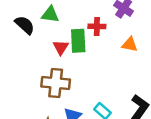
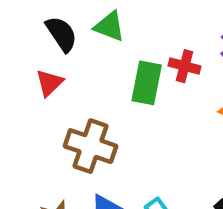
red triangle: (61, 47) -> (49, 83), moved

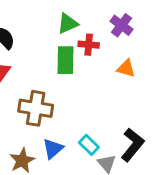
green triangle: (109, 26) -> (68, 24), moved, turned -35

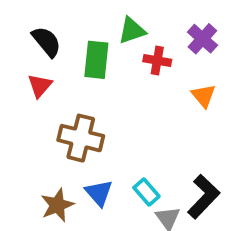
green rectangle: (66, 60) -> (96, 60), moved
orange triangle: (126, 68) -> (204, 96), turned 30
blue triangle: (53, 149) -> (99, 193), turned -35

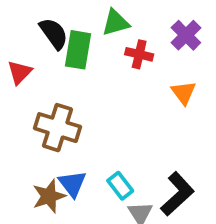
black semicircle: (47, 42) -> (54, 33), moved
brown star: (57, 205) -> (49, 196), moved

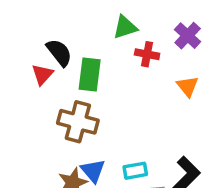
black semicircle: (54, 33) -> (59, 53), moved
green rectangle: (78, 50) -> (90, 74), moved
cyan rectangle: (120, 186) -> (135, 171), turned -60

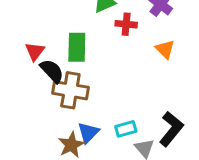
black semicircle: (59, 53) -> (52, 71), moved
blue triangle: (93, 171) -> (88, 133), turned 30

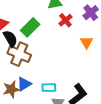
red cross: (126, 24) -> (65, 20), turned 32
green rectangle: (77, 47) -> (30, 27), turned 30

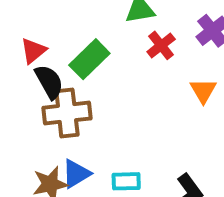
brown cross: (19, 54) -> (67, 113), turned -30

